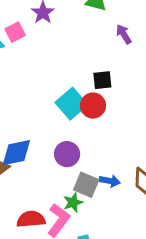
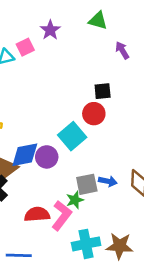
cyan square: (71, 104) -> (72, 136), moved
purple circle: (67, 154) -> (47, 157), moved
gray square: (86, 185) -> (87, 184), turned -35

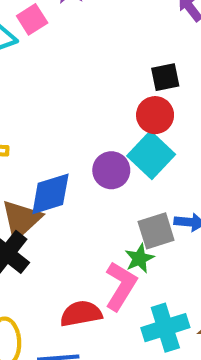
cyan square: (72, 136) -> (151, 155), moved
purple circle: (47, 157) -> (111, 170), moved
red semicircle: (37, 214) -> (81, 314), moved

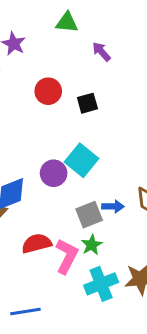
red circle: (155, 115) -> (48, 91), moved
green star: (139, 258) -> (92, 245), moved
red semicircle: (81, 314) -> (37, 243), moved

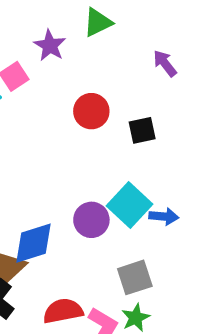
green triangle: (67, 22) -> (98, 22), moved, turned -35
blue arrow: (113, 206) -> (164, 216), moved

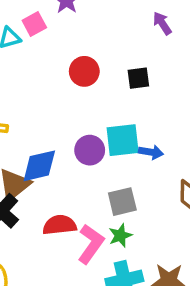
red circle: (91, 111) -> (84, 71), moved
cyan square: (129, 205) -> (123, 140), turned 36

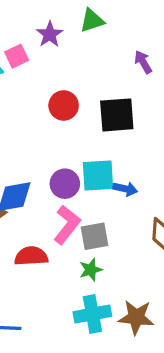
black square: (138, 78) -> (117, 115), size x1.6
pink L-shape: (91, 244) -> (67, 225), moved

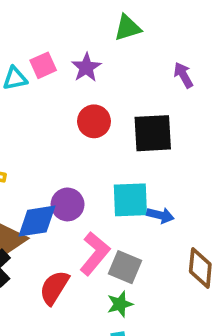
purple star: (50, 34) -> (86, 67), moved
purple circle: (65, 184) -> (68, 204), moved
gray square: (94, 236) -> (125, 267), turned 32
red semicircle: (31, 256) -> (54, 288), turned -56

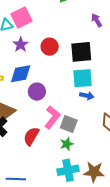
pink square: (43, 65) -> (21, 17), size x1.5
purple star: (86, 67) -> (21, 45), moved
cyan square: (130, 200) -> (83, 78), moved
blue diamond: (37, 221) -> (21, 74), moved

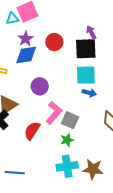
purple arrow: (97, 20) -> (91, 32), moved
blue diamond: (21, 74) -> (26, 55), moved

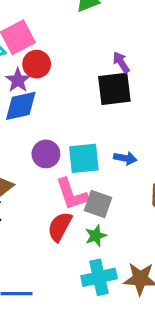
red circle: (54, 42) -> (37, 64), moved
cyan square: (86, 75) -> (84, 158), moved
pink L-shape: (54, 113) -> (72, 194), turned 125
red semicircle: (32, 131) -> (60, 227), moved

